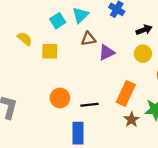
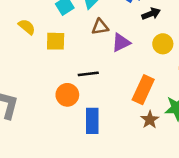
black arrow: (144, 30) -> (151, 14), moved
black line: (89, 105) -> (88, 74), moved
blue rectangle: (78, 133) -> (92, 121), moved

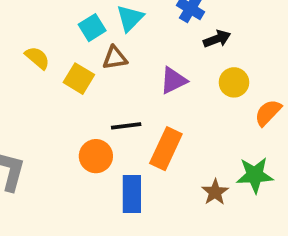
brown triangle: (100, 27) -> (115, 58), moved
yellow square: (56, 41) -> (79, 79), turned 30
orange rectangle: (143, 90) -> (166, 149), moved

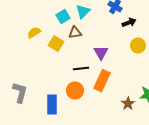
yellow semicircle: (37, 58) -> (34, 33), turned -72
purple triangle: (173, 80) -> (101, 53), moved, turned -35
orange circle: (96, 156) -> (75, 91), moved
blue rectangle: (132, 194) -> (52, 105), moved

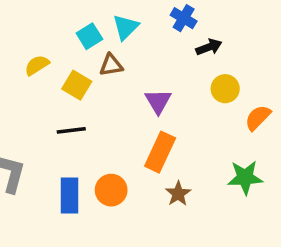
black line: (81, 69) -> (71, 130), moved
orange circle: (75, 91) -> (111, 190), moved
brown star: (128, 104) -> (178, 194), moved

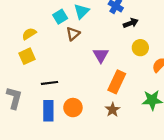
brown triangle: (111, 65) -> (73, 34), turned -32
yellow square: (77, 85) -> (27, 56), moved, turned 35
black line: (71, 130) -> (49, 83), moved
orange rectangle: (160, 152) -> (117, 82), moved

